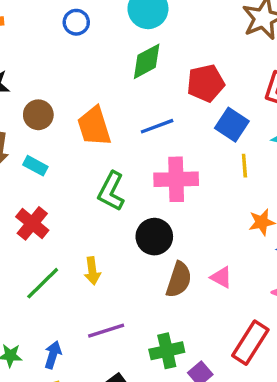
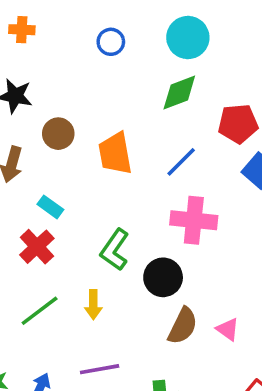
blue line: (157, 126) -> (181, 162), turned -32
cyan rectangle: (35, 166) -> (50, 207), moved
green L-shape: (111, 191) -> (115, 250), moved

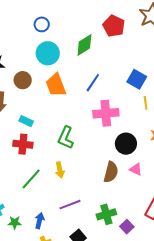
cyan circle: (188, 38) -> (48, 53), moved
red pentagon: (238, 124) -> (114, 26), moved, turned -30
red cross: (37, 247) -> (23, 144), turned -30
black circle: (163, 277) -> (126, 144), moved

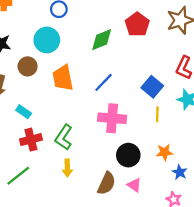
cyan circle: (48, 53) -> (47, 40), moved
red cross: (23, 144) -> (31, 140), moved, turned -30
yellow arrow: (60, 170) -> (67, 168), moved

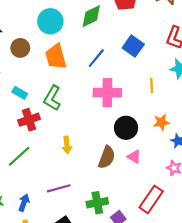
cyan circle: (47, 40) -> (50, 21), moved
blue square: (152, 87) -> (133, 46), moved
green L-shape: (64, 137) -> (52, 98), moved

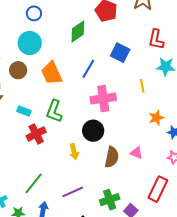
cyan circle: (50, 21) -> (30, 43), moved
black circle: (126, 128) -> (93, 131), moved
green line: (19, 156) -> (34, 183), moved

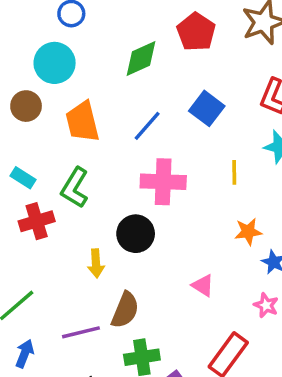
brown semicircle: (112, 157) -> (125, 310), moved

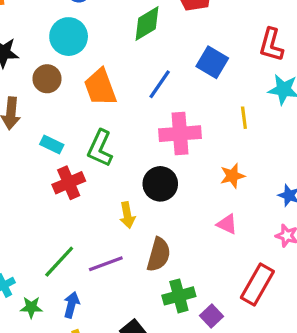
orange star: (248, 232) -> (232, 176), moved
purple line: (81, 332) -> (106, 264), moved

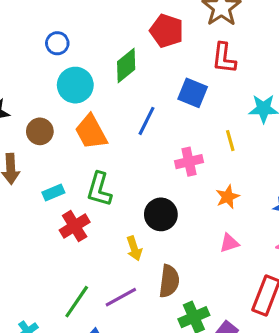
cyan circle: (69, 37) -> (75, 85), moved
red L-shape: (271, 45) -> (224, 58), moved
pink cross: (180, 134) -> (189, 162), moved, size x0.7
cyan rectangle: (52, 145) -> (53, 193), turned -40
pink triangle: (227, 224) -> (229, 243), turned -35

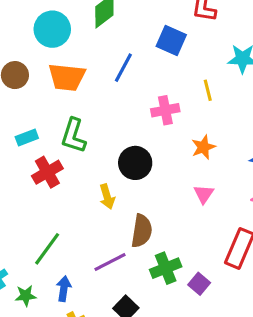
orange trapezoid: (91, 132) -> (67, 77), turned -57
pink triangle: (229, 243) -> (204, 194), turned -40
purple line: (121, 297) -> (110, 262), moved

